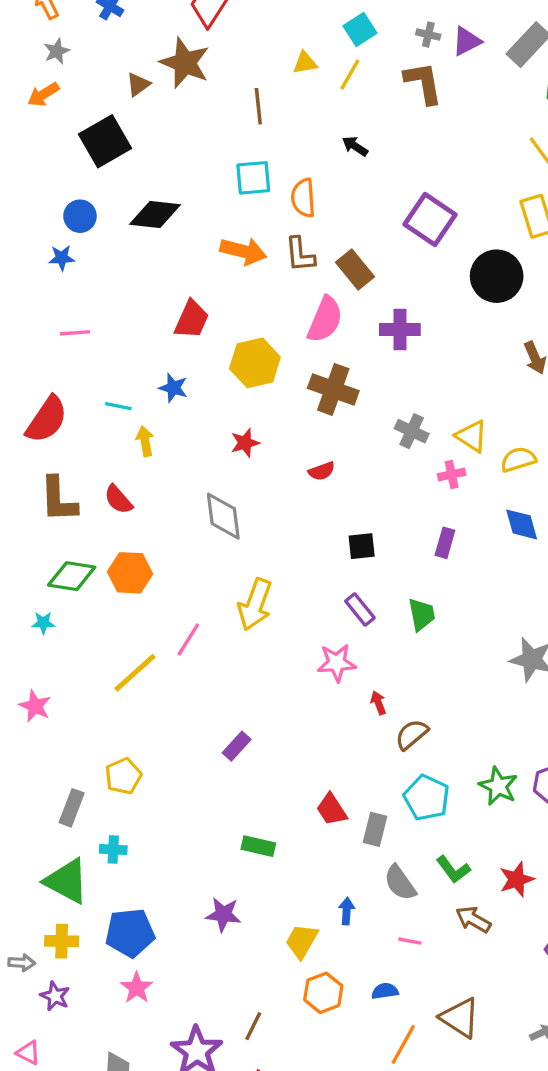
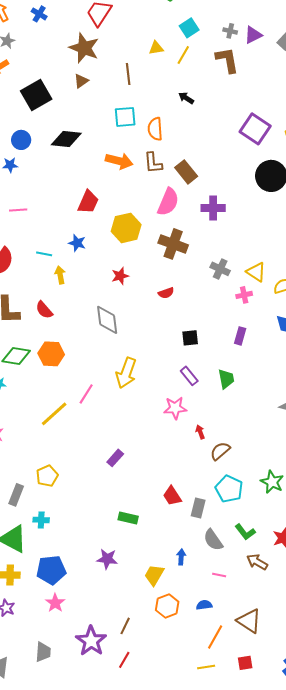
brown triangle: (138, 85) -> (81, 81), moved
purple square: (430, 219) -> (255, 129), moved

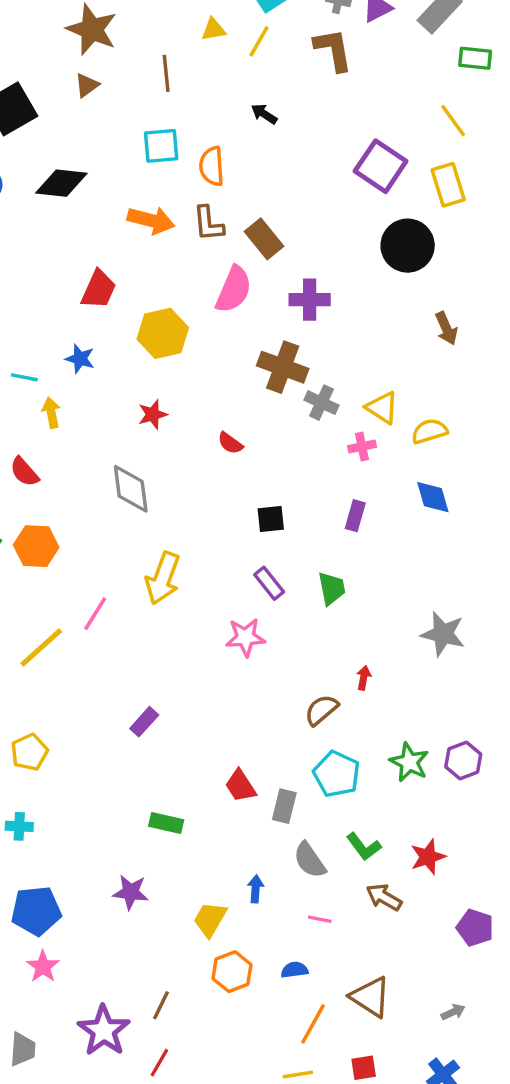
brown cross: (173, 244) -> (283, 367), moved
red semicircle: (166, 293) -> (230, 443), turned 56
red arrow: (200, 432) -> (364, 678), moved, turned 32

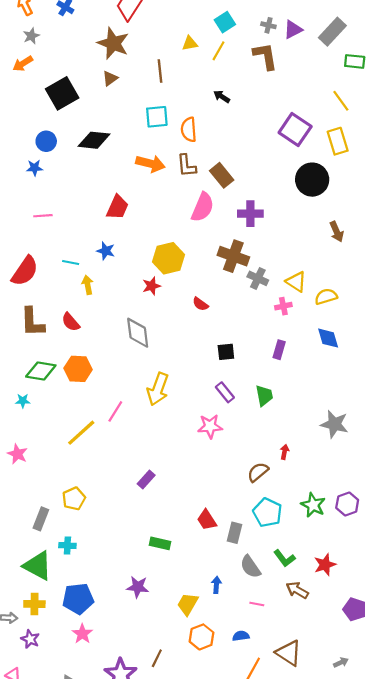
yellow hexagon: (163, 333) -> (169, 258), moved

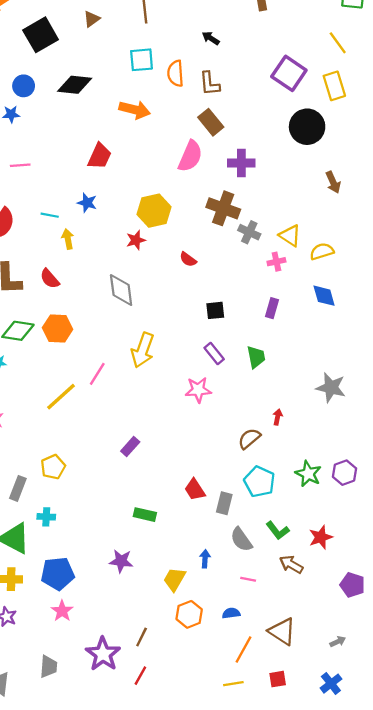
brown L-shape: (187, 166) -> (210, 84), moved

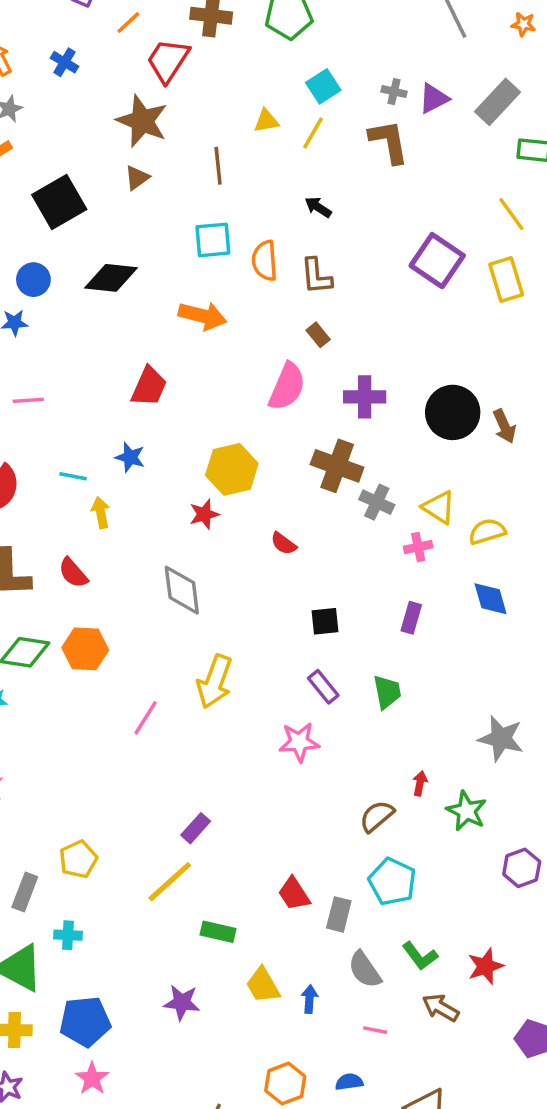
brown rectangle: (211, 122) -> (318, 335), size x0.6
black circle: (307, 127) -> (453, 412), moved
yellow line: (61, 397) -> (170, 882), moved
green star: (308, 474) -> (466, 811), moved
yellow trapezoid: (174, 579) -> (263, 985), moved, turned -60

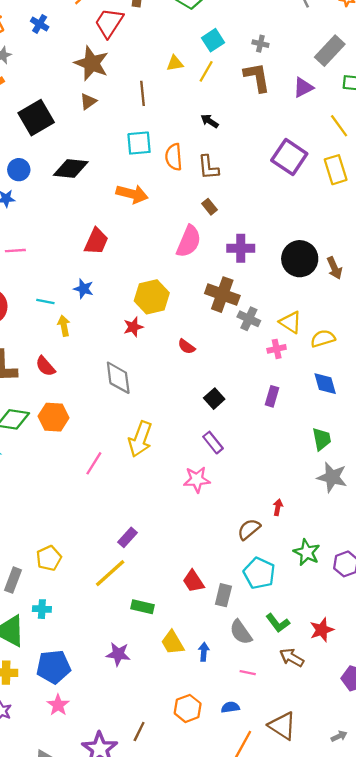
purple triangle: (434, 98) -> (303, 88), moved
black square: (325, 621) -> (214, 399), turned -36
green trapezoid: (387, 692) -> (322, 439), moved
green star: (466, 811) -> (307, 552), moved

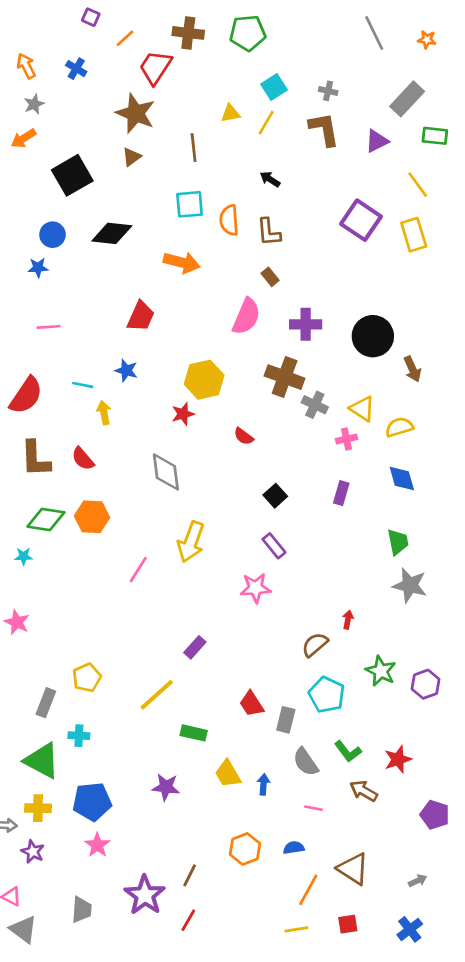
brown arrow: (334, 268) -> (412, 369), moved
purple rectangle: (127, 537) -> (195, 647), moved

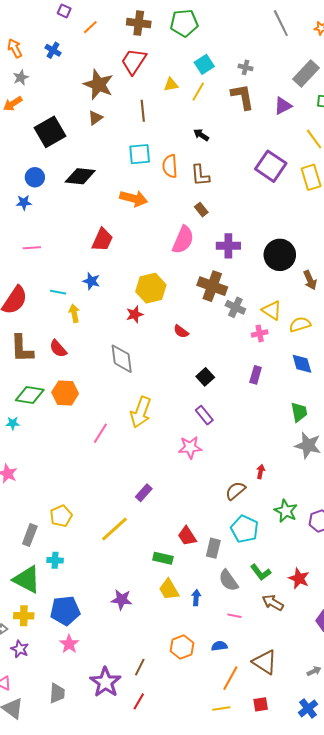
red trapezoid: (155, 67) -> (134, 61), moved
green rectangle: (194, 733) -> (163, 558), moved
red star: (398, 759) -> (299, 578), turned -30

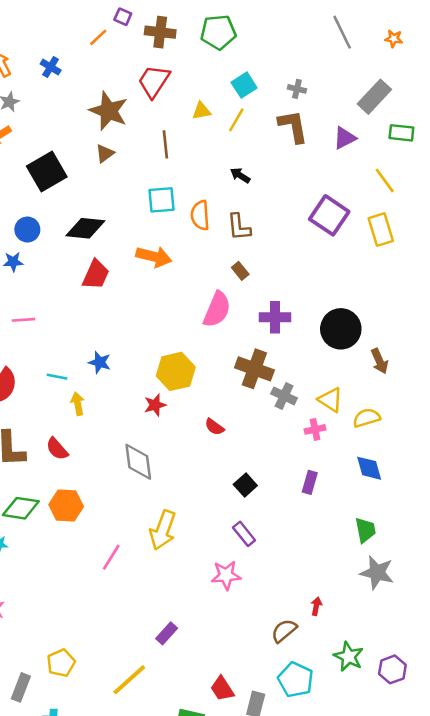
purple square: (64, 11) -> (123, 17), moved
red trapezoid: (102, 240) -> (96, 275), moved

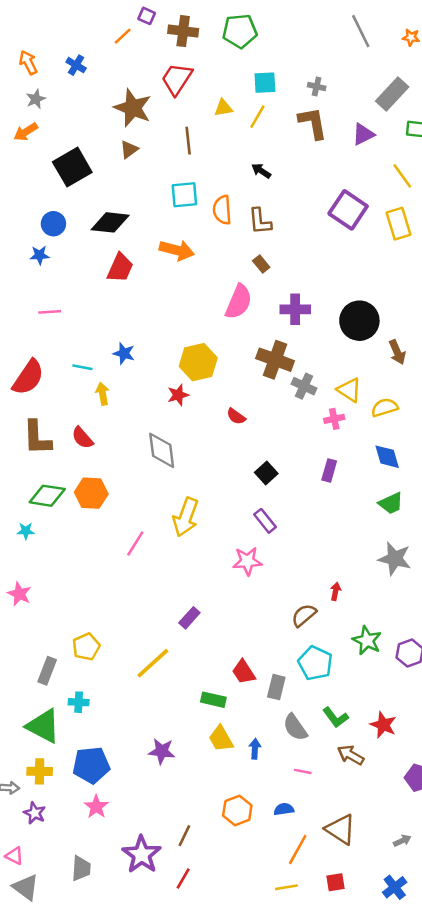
cyan square: (244, 85) -> (265, 83), turned 30
green trapezoid: (365, 530) -> (391, 503), moved, turned 76

